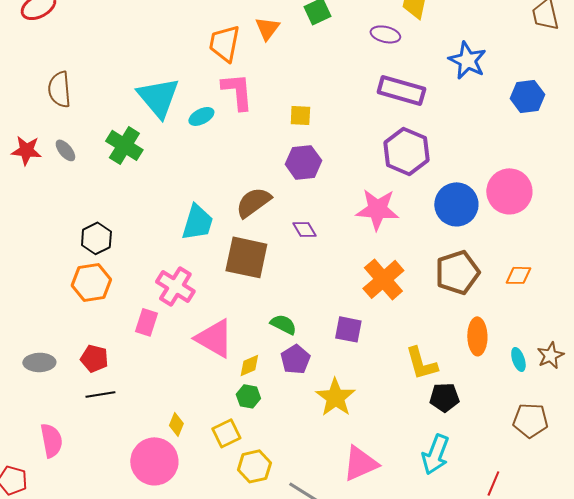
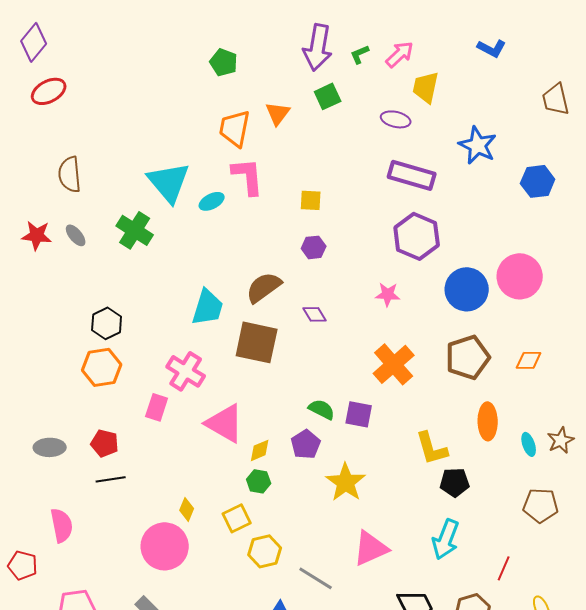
purple hexagon: (303, 162) -> (314, 247), size x0.7
pink star: (377, 209) -> (388, 294), size x0.6
green semicircle: (283, 324) -> (322, 409), moved

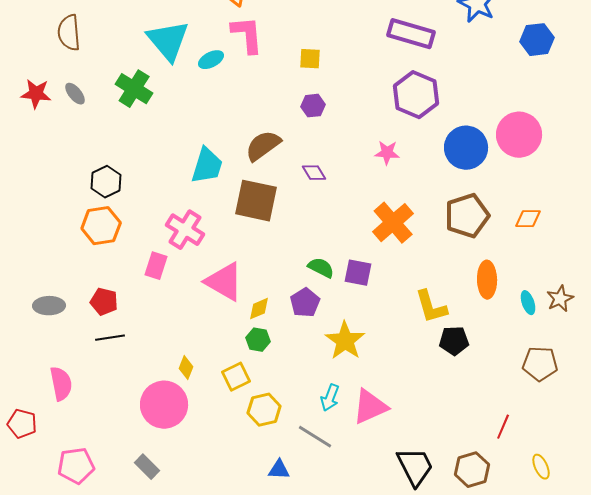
cyan arrow: (446, 539) -> (330, 398), moved, size x0.7

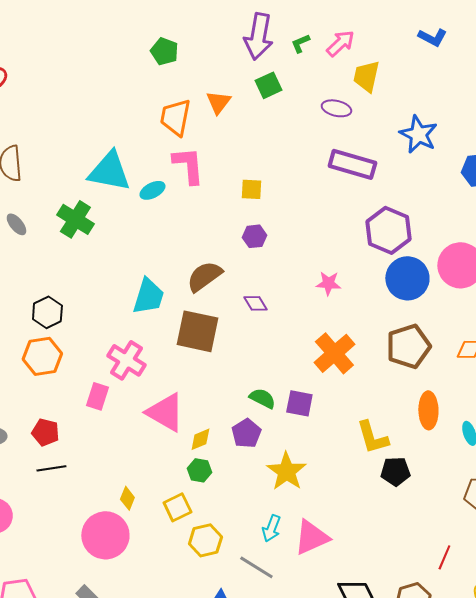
cyan triangle: (168, 41) -> (109, 171), turned -39
purple hexagon: (416, 95) -> (388, 230), moved

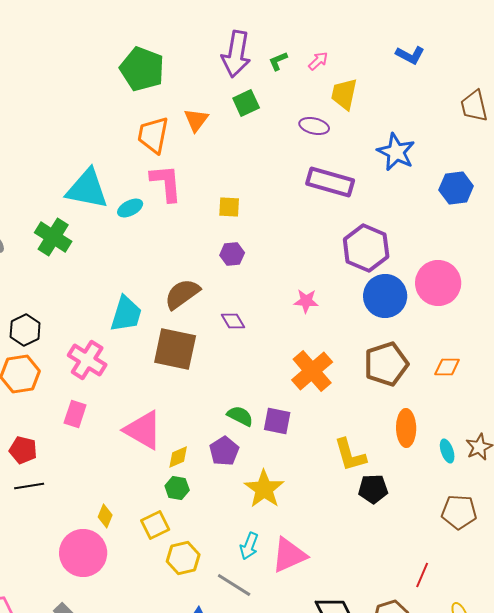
pink arrow: (340, 43) -> (318, 61), size x0.7
green pentagon: (164, 51) -> (142, 69), size x1.6
pink cross: (126, 360) -> (87, 360), moved

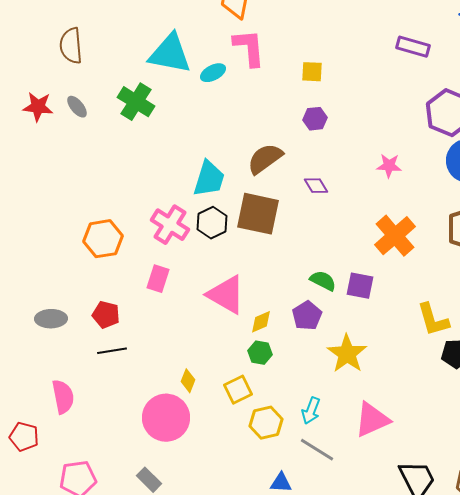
purple rectangle: (330, 182) -> (413, 47), size x0.7
black hexagon: (25, 330) -> (212, 223), moved
cyan arrow: (249, 546) -> (311, 411), moved

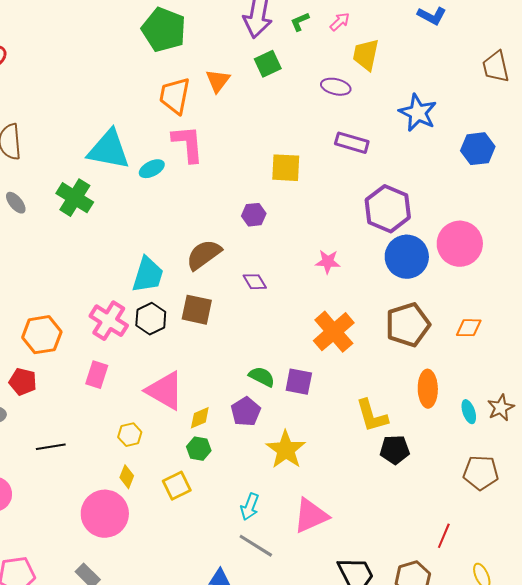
yellow square: (312, 72) -> (286, 168), moved, size x1.4
brown square: (258, 214) -> (197, 310), size x0.7
red pentagon: (106, 315) -> (23, 382), moved
yellow hexagon: (266, 423) -> (130, 435), moved, size x0.7

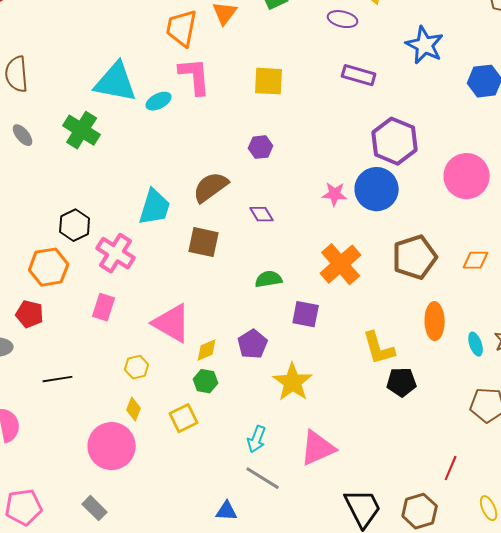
yellow square: (286, 168) -> (269, 81), moved
blue circle: (407, 257) -> (377, 189), moved
black hexagon: (151, 319) -> (75, 225), moved
green semicircle: (262, 377) -> (269, 279), moved, turned -36

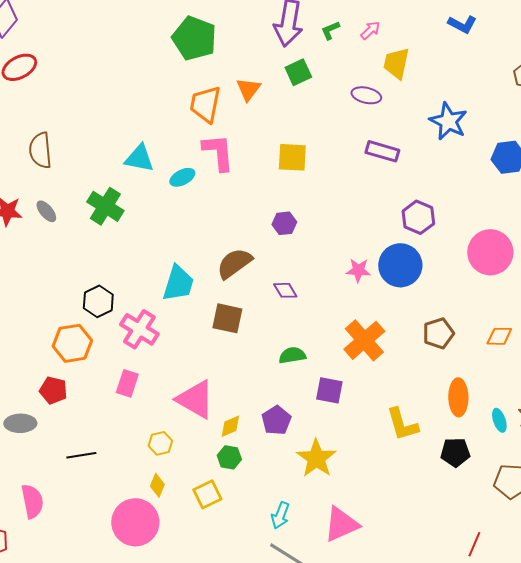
cyan triangle: (116, 82) -> (139, 158), size x0.7
purple hexagon: (395, 141) -> (418, 217), size x0.7
brown pentagon: (415, 257) -> (438, 333), size x0.7
black pentagon: (402, 382) -> (455, 452), moved

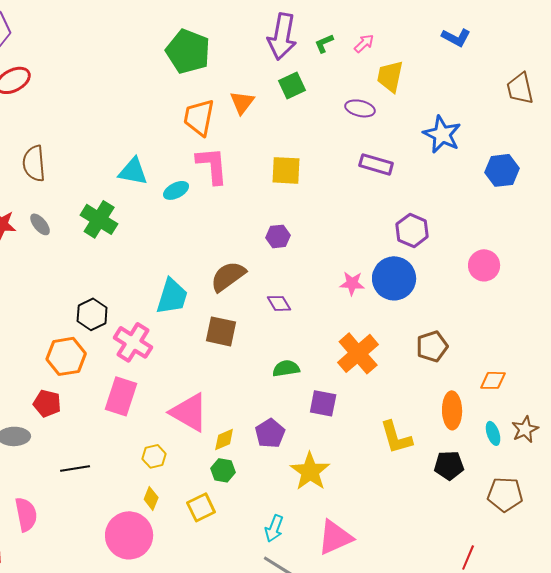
pink circle: (490, 252) -> (484, 265), size x0.7
orange diamond: (499, 336) -> (493, 380), moved
pink rectangle: (127, 383) -> (121, 396), size x1.4

